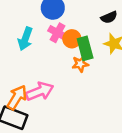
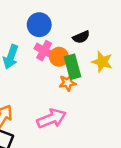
black semicircle: (109, 17) -> (81, 37), moved
pink arrow: (40, 91) -> (52, 119), moved

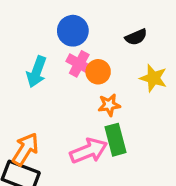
black semicircle: (81, 37) -> (136, 37), moved
green rectangle: (73, 67) -> (115, 140), moved

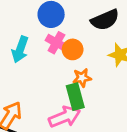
black semicircle: (136, 37) -> (105, 20), size x1.5
green rectangle: (115, 140) -> (75, 97), moved

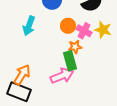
pink cross: (56, 43) -> (84, 31), moved

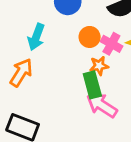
orange arrow: (22, 75) -> (21, 73), moved
pink arrow: (62, 76) -> (102, 105), moved, turned -125

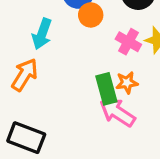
orange circle: (90, 37) -> (91, 15), moved
orange star: (99, 66) -> (127, 83), moved

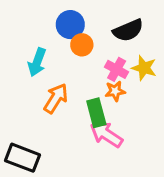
orange arrow: (25, 75) -> (56, 98), moved
orange star: (127, 83) -> (115, 91), moved

